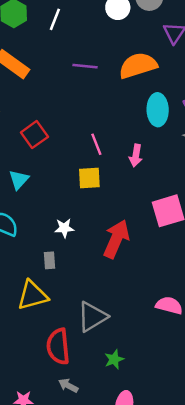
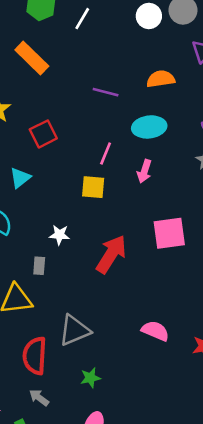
orange semicircle: (138, 65) -> (161, 79), size x0.7
purple line: (85, 66) -> (106, 92), moved
cyan ellipse: (158, 110) -> (149, 127), moved, turned 76
pink line: (96, 144) -> (106, 153), turned 35

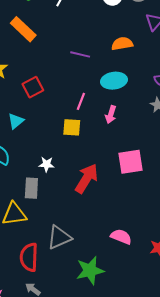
gray rectangle: (39, 266) -> (31, 188), size x1.5
green star: (90, 378) -> (90, 271), moved, size x1.8

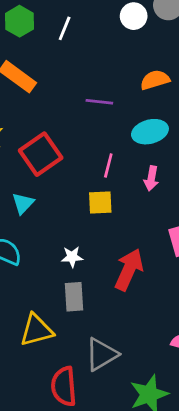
red square: (33, 87) -> (41, 154), size x1.4
gray rectangle: (31, 188) -> (74, 297), moved

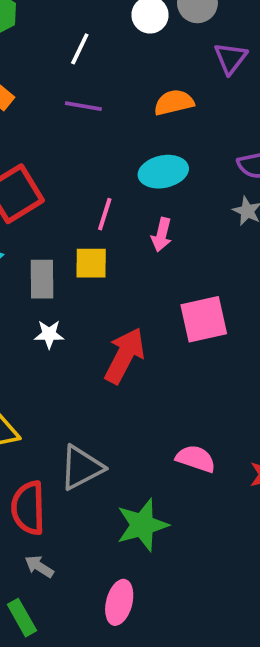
white line: (65, 28) -> (80, 49), moved
purple line: (99, 102) -> (83, 106), moved
gray rectangle: (74, 297) -> (42, 279), moved

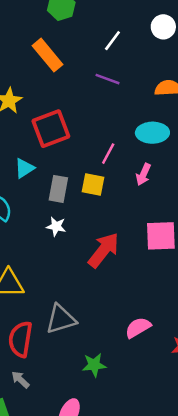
pink semicircle: (196, 459) -> (138, 328), turned -60
green star: (142, 525) -> (94, 365), size x0.7

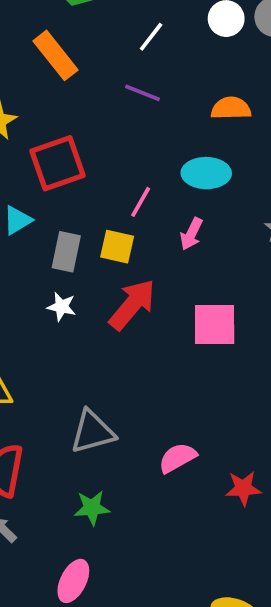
red arrow: (104, 250) -> (132, 305), moved
gray triangle: (61, 319) -> (92, 432), moved
green star: (94, 365) -> (92, 508), moved

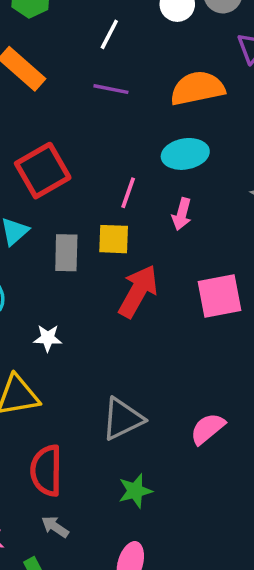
orange semicircle: (231, 108) -> (197, 88), size x1.4
white star: (62, 307) -> (48, 338), moved

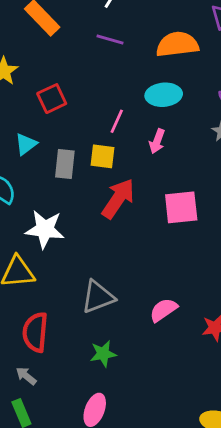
red square: (43, 171) -> (52, 99), size x0.7
white star: (48, 338) -> (45, 229), size x1.8
gray arrow: (55, 527) -> (26, 376), moved

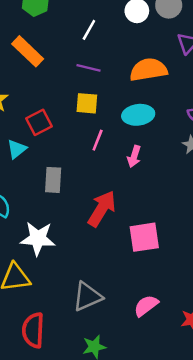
cyan triangle: (26, 144) -> (17, 149), moved
yellow square: (102, 156) -> (87, 103), moved
pink square: (181, 207) -> (144, 237), moved

